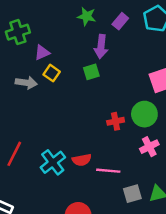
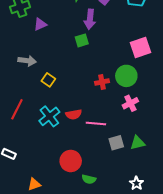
yellow square: (52, 73) -> (48, 80), moved
gray arrow: (26, 83) -> (27, 61), moved

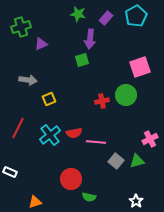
yellow square: (48, 80) -> (49, 99), turned 32
pink cross: (130, 103) -> (150, 139), moved
gray square: (116, 143) -> (116, 161), turned -35

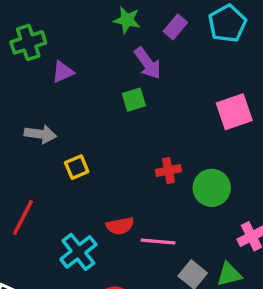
purple arrow: (90, 39) -> (148, 63), turned -42
green circle: (126, 95) -> (212, 188), moved
cyan cross: (50, 135) -> (78, 252), moved

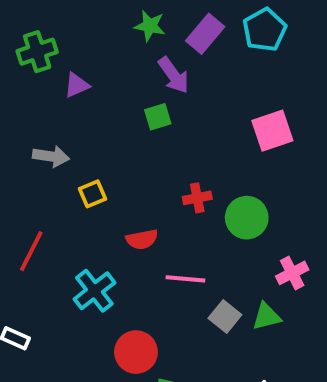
purple rectangle: (175, 27) -> (205, 34), size x1.4
red semicircle: (120, 226) -> (142, 239), moved

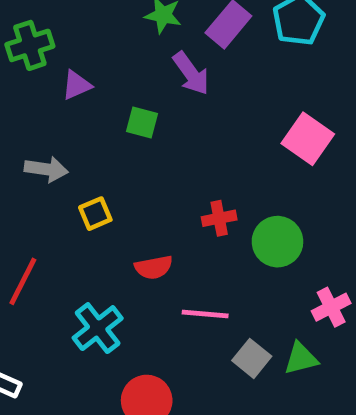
green square: (158, 117) -> (142, 122), moved, turned 32
pink square: (272, 131) -> (308, 139), turned -36

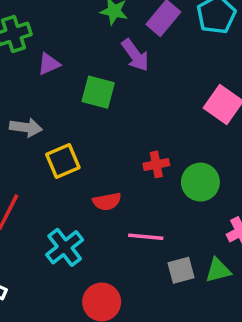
green square: (142, 122) -> (98, 92), size x1.4
yellow square: (95, 214) -> (63, 161), size x1.4
gray square: (252, 358) -> (181, 270), turned 36

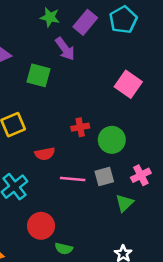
gray square: (181, 270) -> (104, 177), moved
green triangle: (218, 270) -> (124, 203), turned -30

